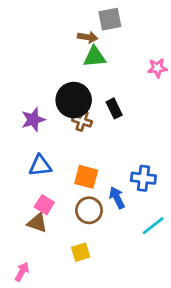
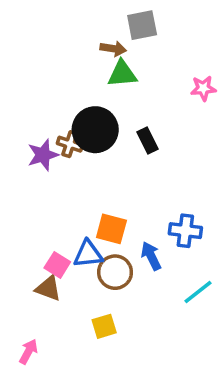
brown cross: (82, 121) -> (70, 144), moved
blue triangle: (40, 166) -> (88, 254), moved

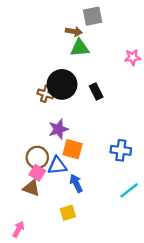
purple star: (43, 155) -> (58, 129), moved
blue arrow: (151, 256) -> (76, 183), moved
brown circle: (115, 272) -> (37, 157), moved

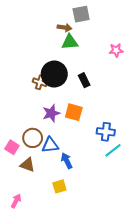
orange square: (73, 149) -> (74, 112), moved
pink square: (37, 173) -> (12, 147), moved
cyan line: (129, 190) -> (113, 150), moved

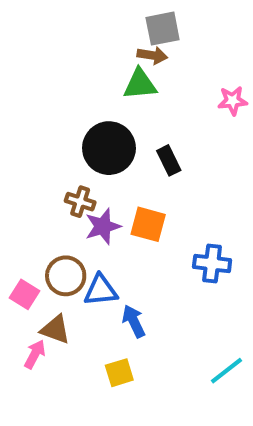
brown arrow: (65, 28) -> (152, 55), moved
brown cross: (40, 82) -> (80, 202), moved
cyan line: (113, 150) -> (226, 371), moved
pink arrow: (16, 201) -> (35, 354), moved

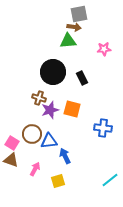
pink star: (233, 101) -> (104, 49), moved
brown triangle: (55, 329) -> (11, 160), moved
pink arrow: (35, 354) -> (35, 169), moved

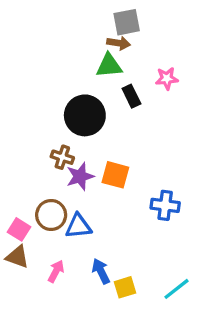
black rectangle: (82, 78) -> (131, 96), moved
blue arrow: (65, 156) -> (101, 271), moved
yellow square: (58, 181) -> (125, 287), moved

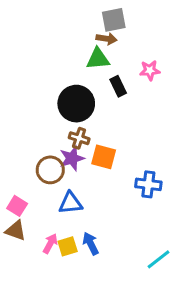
brown cross: (62, 157) -> (79, 138), moved
brown circle: (51, 215) -> (50, 170), moved
yellow square: (125, 287) -> (68, 246), moved

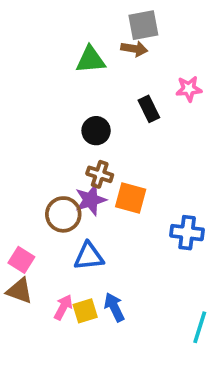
green triangle: (98, 59) -> (91, 60), moved
black circle: (76, 104) -> (96, 131), size x0.6
cyan line: (158, 259) -> (200, 327), turned -35

